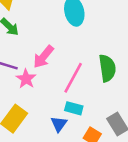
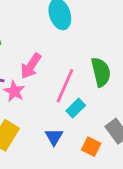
cyan rectangle: (74, 108) -> (76, 108), moved, turned -54

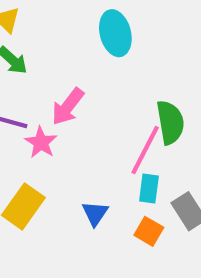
pink line: (65, 86) -> (145, 150), moved
cyan rectangle: (76, 108) -> (149, 189), moved, turned -42

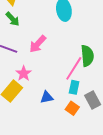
pink star: (41, 143) -> (24, 73), moved
blue triangle: (95, 213) -> (47, 97), turned 40

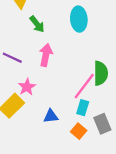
green arrow: (13, 19) -> (37, 24), moved
pink arrow: (38, 44) -> (46, 55), turned 144

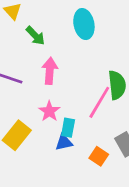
pink star: (27, 87) -> (49, 111), moved
cyan rectangle: (83, 108) -> (68, 128), moved

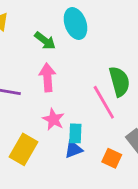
green arrow: (35, 36) -> (45, 41), moved
pink line: (99, 102) -> (104, 102), turned -52

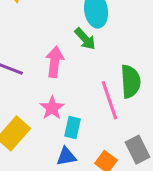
green arrow: (45, 41) -> (85, 39), moved
blue triangle: (73, 149) -> (66, 156), moved

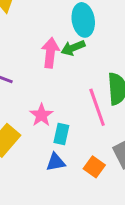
green arrow: (85, 39) -> (73, 48), turned 110
pink arrow: (55, 62) -> (50, 53), moved

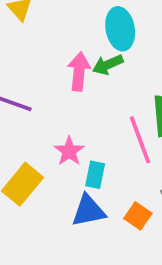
blue triangle: (56, 162) -> (88, 211), size x1.4

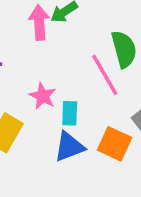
orange square: (138, 216) -> (115, 144), size x1.4

